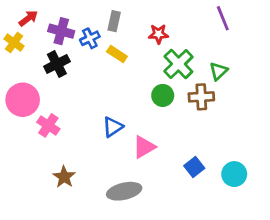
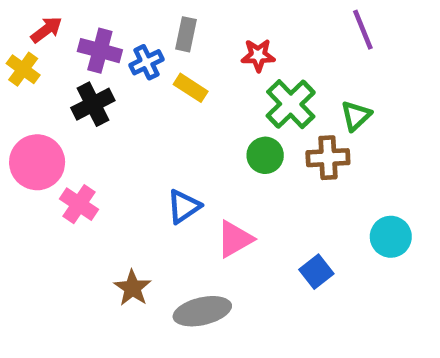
cyan circle: (234, 174) -> (391, 237), moved
brown star: (64, 177) -> (132, 288), moved

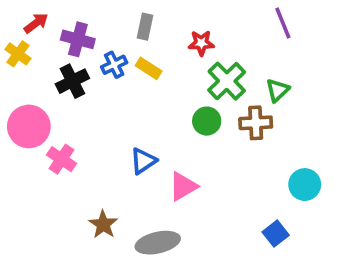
blue cross: (146, 62) -> (114, 65), moved
blue square: (316, 272) -> (276, 234), moved

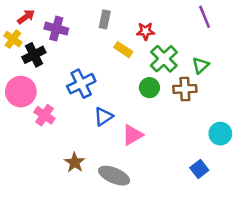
blue cross: (114, 65) -> (81, 84), moved, size x1.5
yellow rectangle: (149, 68) -> (123, 50), moved
black cross: (72, 81) -> (34, 55), moved
gray ellipse: (158, 243) -> (114, 176), turned 36

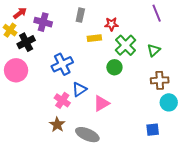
yellow rectangle: (123, 50) -> (94, 38), turned -40
brown cross: (185, 89) -> (160, 80), moved
pink cross: (44, 115) -> (62, 100), moved
blue square: (199, 169) -> (153, 130), turned 32

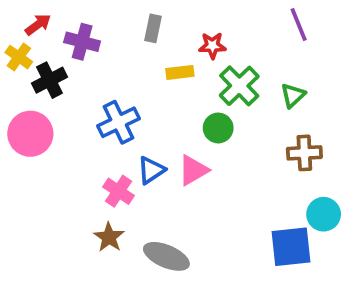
cyan circle: (169, 102) -> (324, 214), moved
pink triangle: (101, 103) -> (193, 170), moved
blue square: (153, 130) -> (291, 247), size x1.6

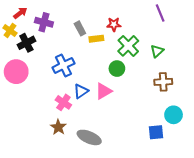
gray rectangle: (153, 28) -> (80, 28), moved, turned -40
blue square: (291, 247) -> (156, 132), size x0.7

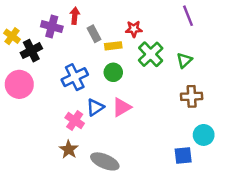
red arrow: (20, 13) -> (75, 16), moved, turned -48
green circle: (117, 69) -> (113, 72), moved

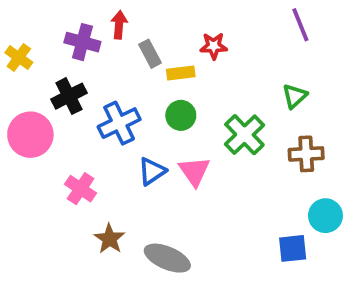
black cross: (31, 51) -> (69, 96), moved
green cross: (151, 54) -> (244, 135), moved
pink triangle: (122, 107) -> (194, 171), turned -35
pink cross: (75, 120) -> (81, 189), moved

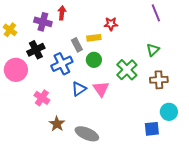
gray rectangle: (150, 54) -> (77, 45), moved

